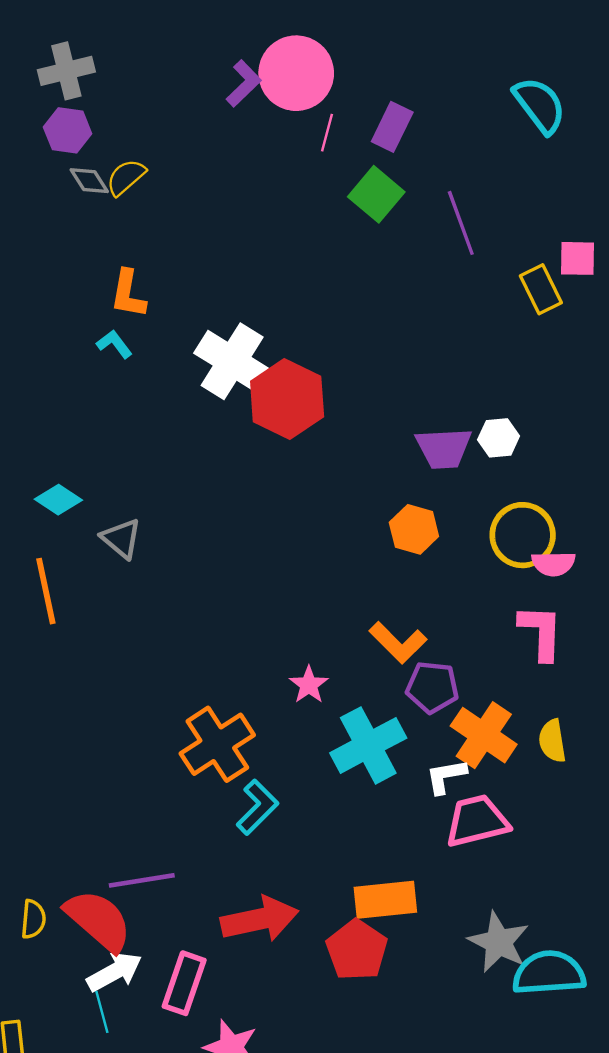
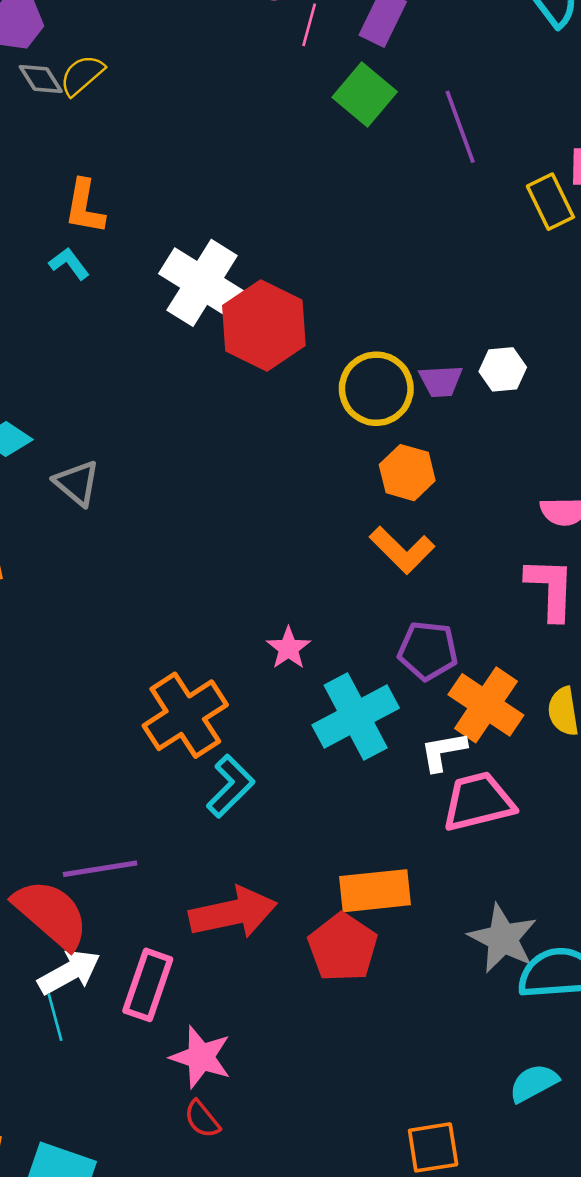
purple trapezoid: (444, 448) -> (441, 381), size x0.7
yellow circle: (523, 535) -> (376, 389), moved
orange L-shape: (398, 643) -> (402, 550), moved

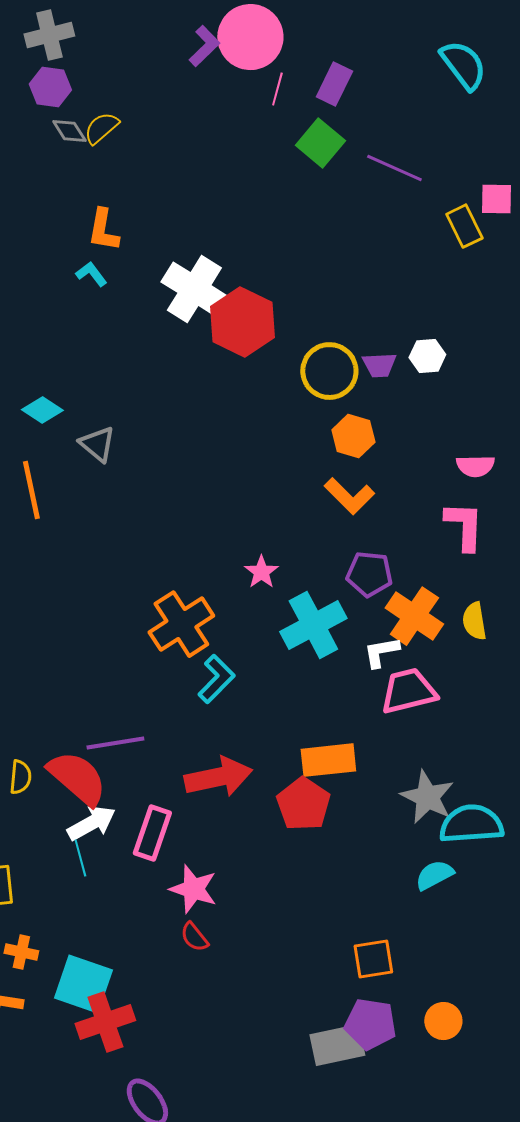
purple line: (460, 127) -> (394, 168), turned -46
cyan semicircle: (534, 1083) -> (434, 875), moved

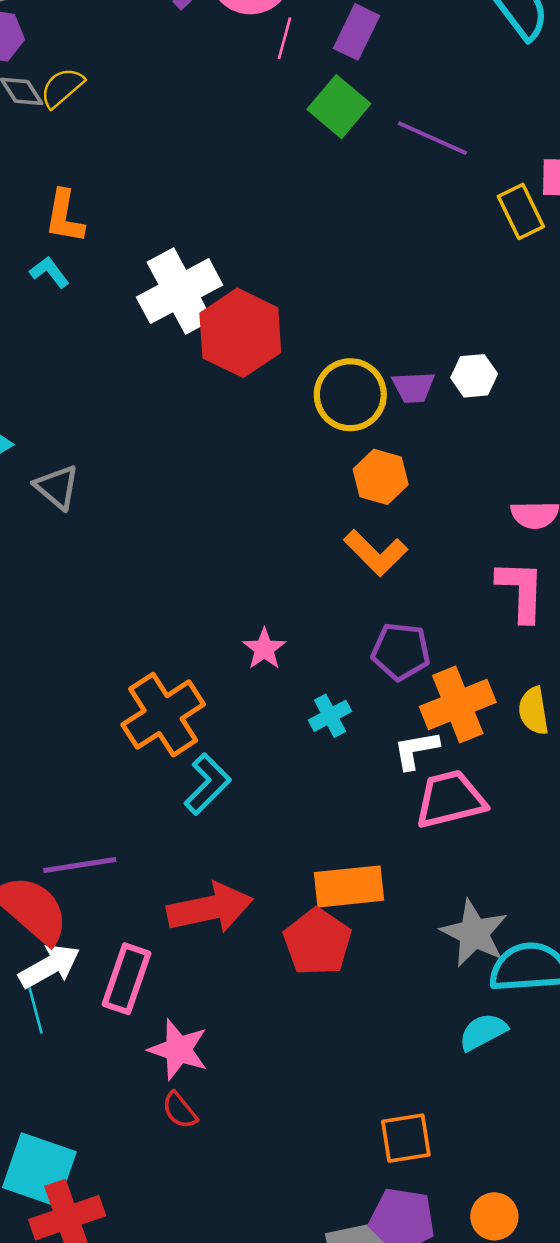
white cross: (194, 289) -> (180, 291), turned 30
orange cross: (414, 616) -> (458, 704), turned 34
cyan cross: (313, 625) -> (330, 716), size x0.5

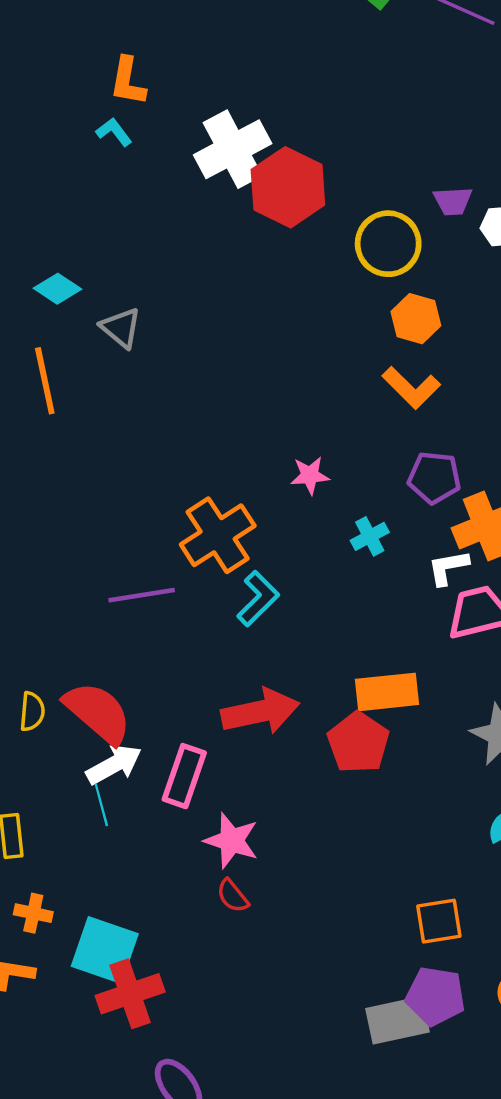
purple trapezoid: (413, 387) -> (453, 201), moved
pink star: (264, 649) -> (310, 475), turned 30
purple line: (80, 865) -> (142, 595), moved

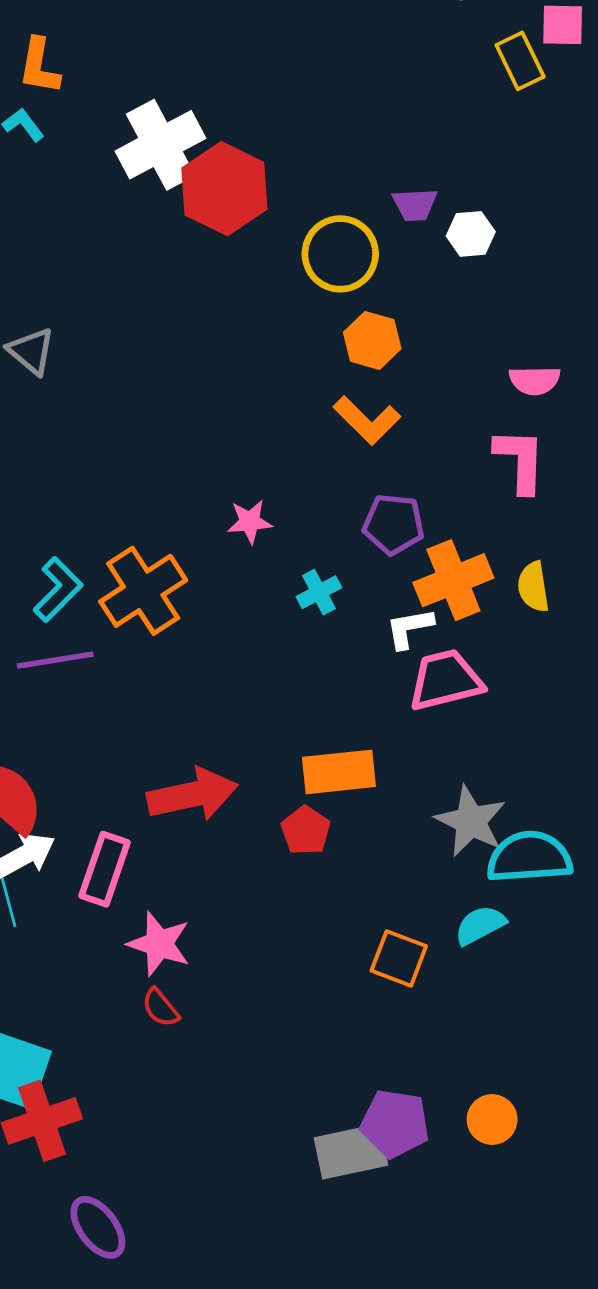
cyan L-shape: (258, 599) -> (58, 590), moved
red pentagon: (358, 743) -> (306, 831), size x0.7
orange square: (439, 921) -> (399, 958), moved, turned 30

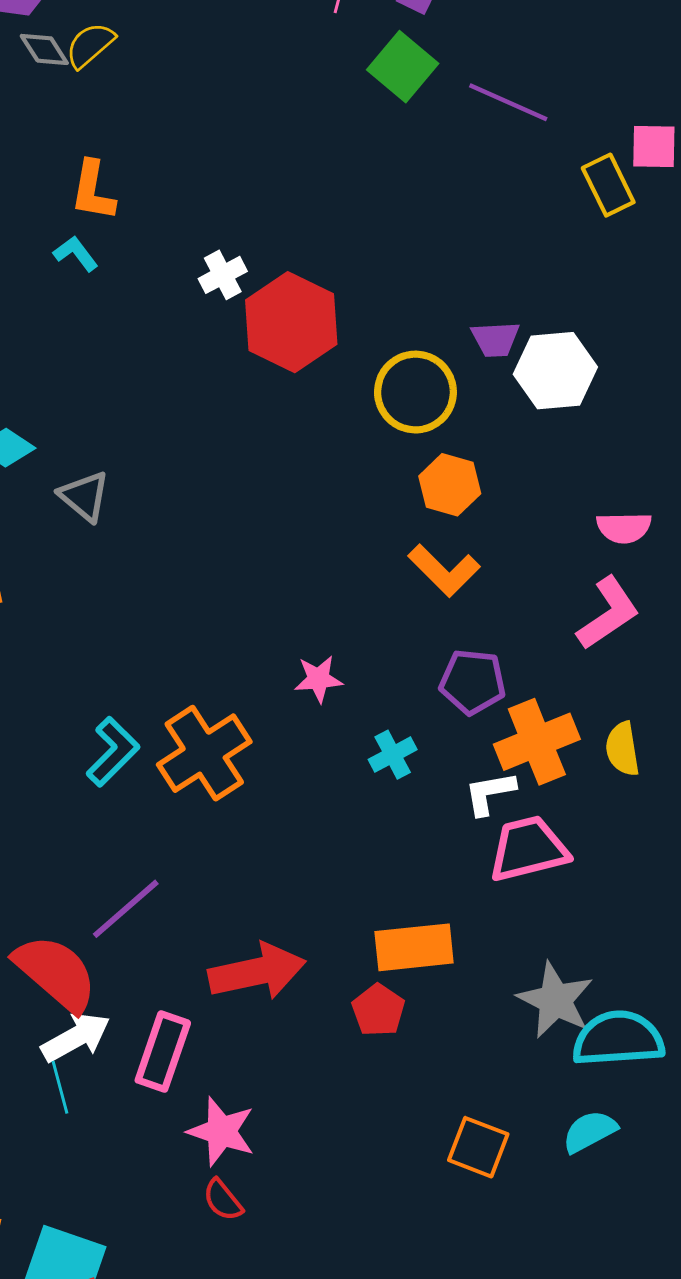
white cross: (160, 145) -> (223, 275), size x0.5
white hexagon: (471, 234) -> (555, 371), size x1.6
pink L-shape: (520, 460) -> (608, 613), turned 54
purple line: (55, 660) -> (126, 909), moved, turned -32
cyan semicircle: (480, 925) -> (590, 1131), moved

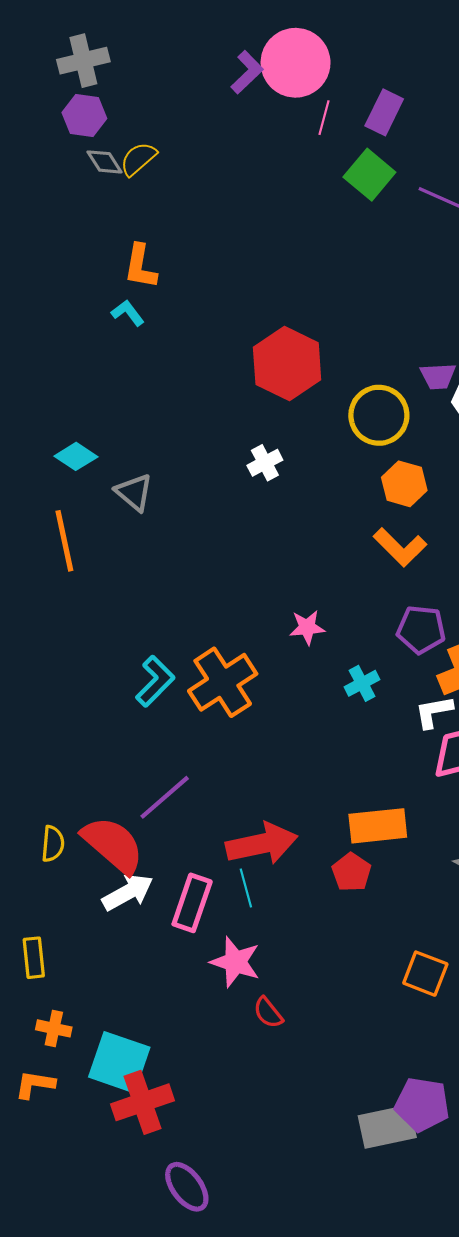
white cross: (223, 275) -> (265, 463), moved
cyan line: (60, 1087) -> (246, 888), moved
red semicircle: (223, 1200) -> (268, 1013), moved

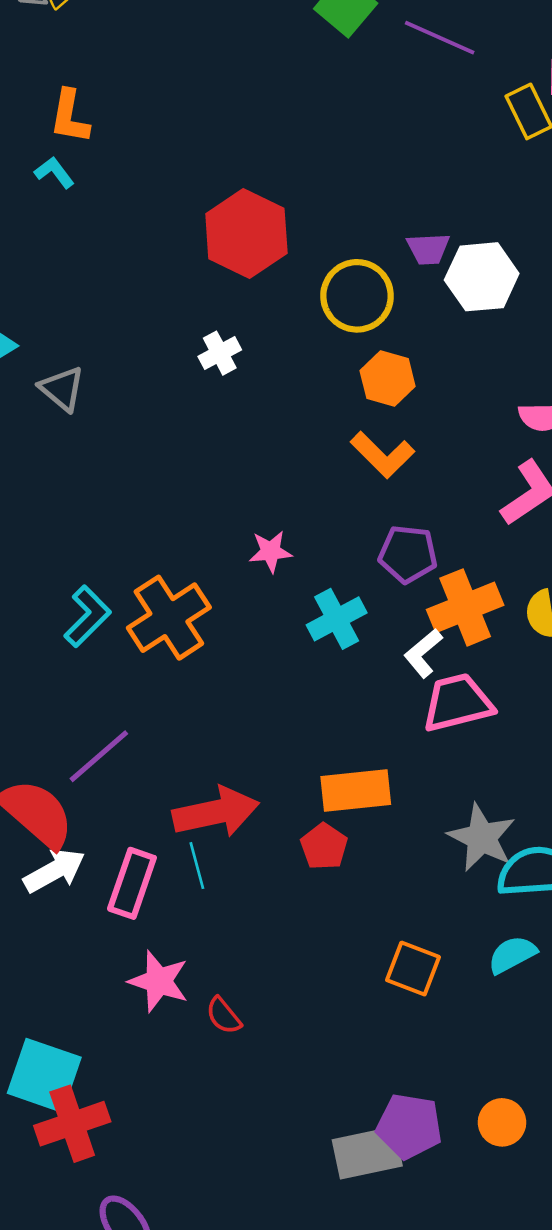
cyan cross: (362, 683) -> (337, 619), size x1.4
white L-shape: (434, 712) -> (423, 653), turned -30
pink star: (235, 962) -> (159, 981), moved

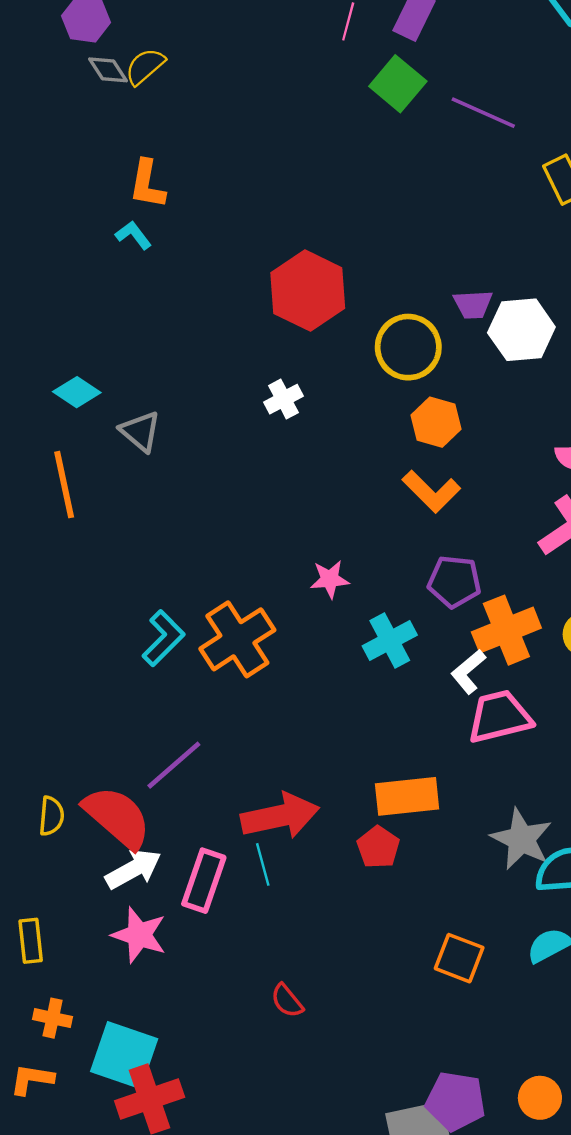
pink star: (159, 981) -> (139, 935), moved

